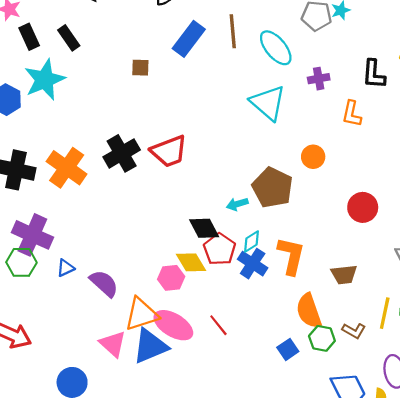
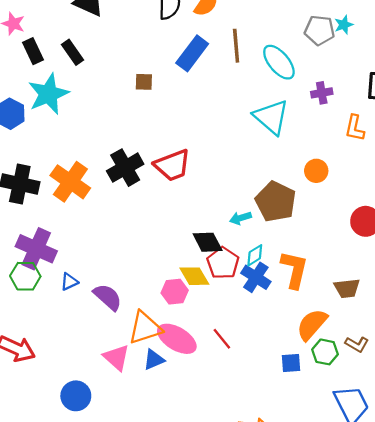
orange semicircle: (309, 311) -> (312, 325), turned 60
blue triangle: (150, 346) -> (154, 360), size x0.6
blue square: (288, 349) -> (291, 363), turned 30

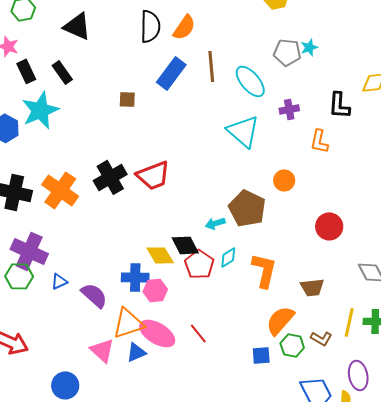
yellow diamond: (194, 276) -> (160, 255), moved
blue cross: (256, 277) -> (135, 277), moved, turned -32

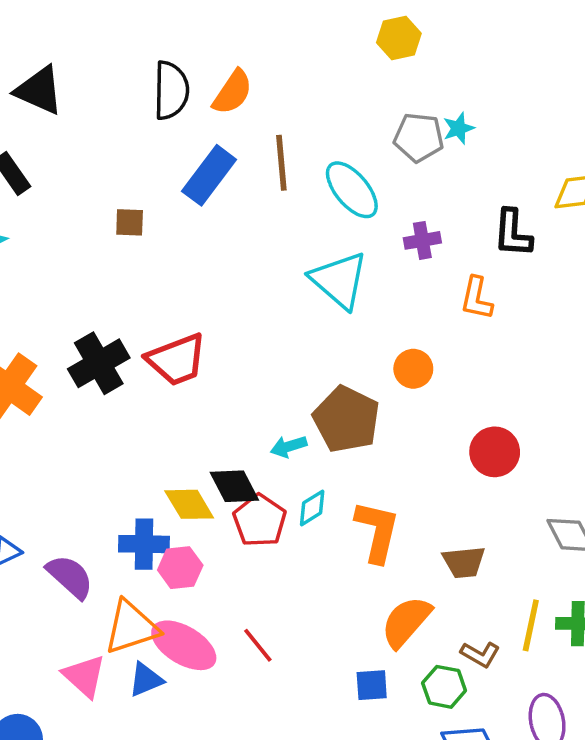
green hexagon: (292, 345) -> (444, 687), moved

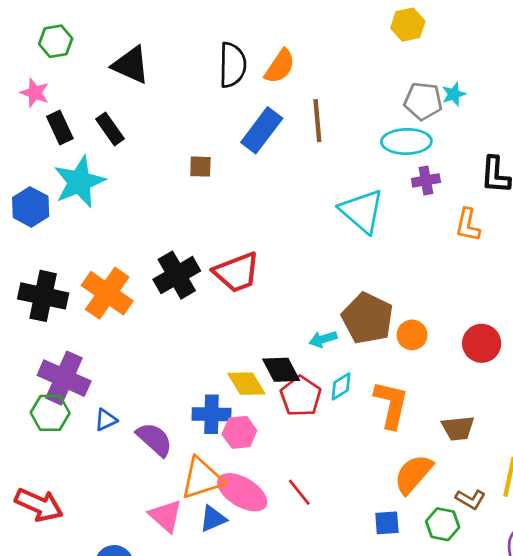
cyan ellipse: (352, 190) -> (406, 141), moved, turned -51
orange circle: (413, 369) -> (412, 335), moved

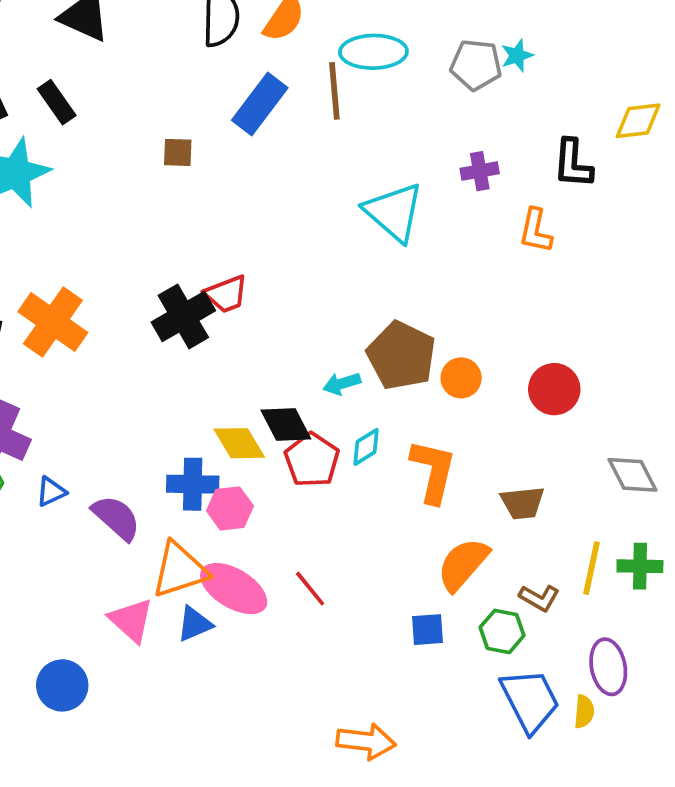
cyan ellipse: (406, 141) -> (373, 52), moved
red trapezoid: (237, 272) -> (226, 294), size x0.7
black cross: (177, 275) -> (183, 316), moved

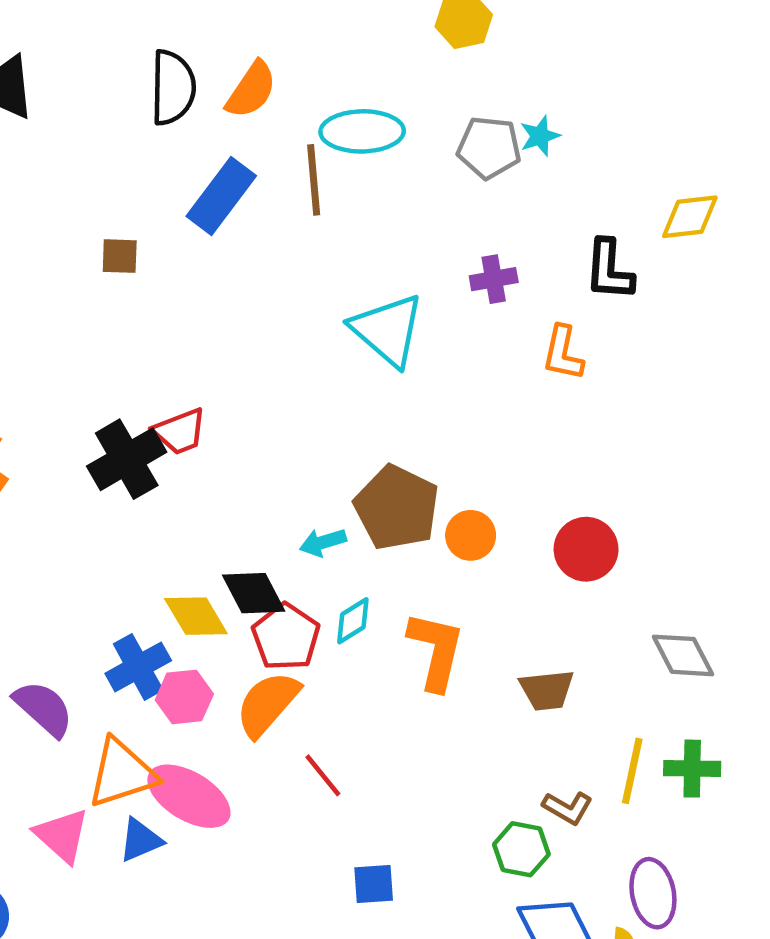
blue cross: (193, 484) -> (138, 667), turned -30
orange semicircle: (463, 564) -> (267, 704), moved
red line: (310, 589) -> (323, 775), moved
blue square: (427, 630) -> (374, 884), moved

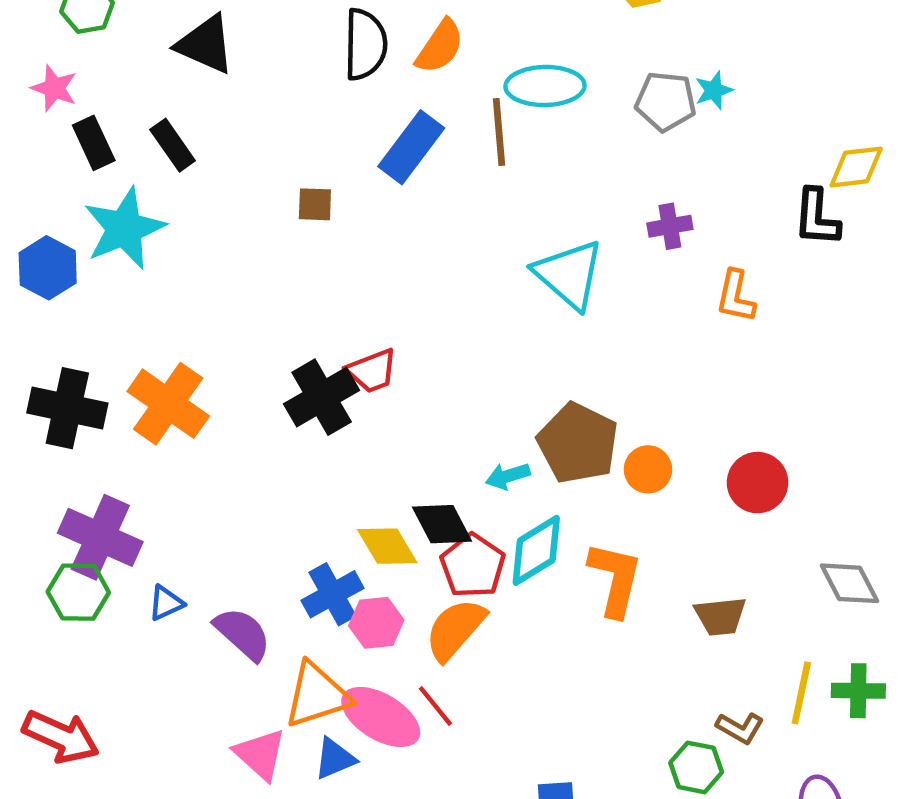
black L-shape: (609, 270) -> (817, 217), moved
cyan diamond: (353, 621) -> (536, 550), size x1.6
red line: (323, 775) -> (435, 706), moved

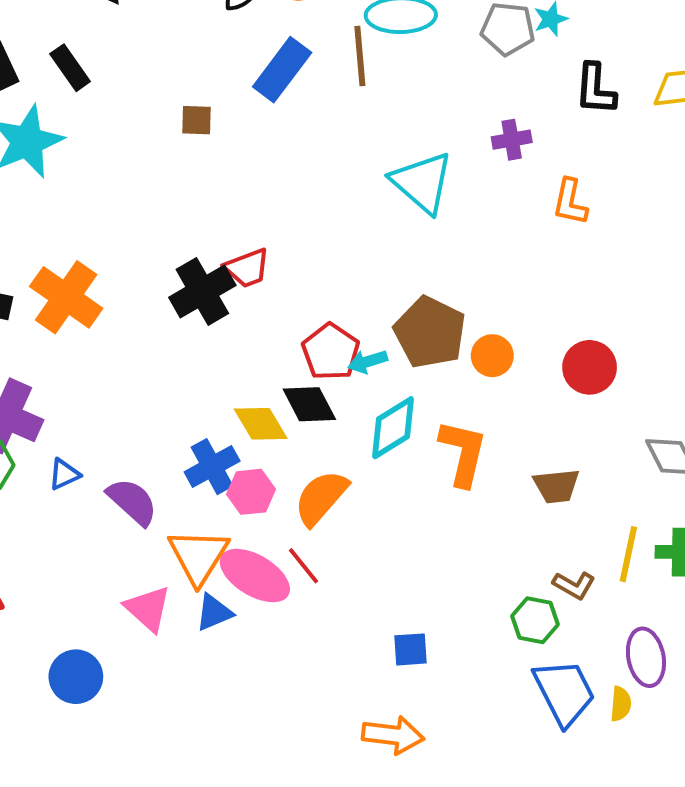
black L-shape: (817, 217) -> (595, 89), moved
red pentagon: (473, 566) -> (331, 352), moved
orange triangle: (317, 695) -> (198, 556), turned -40

